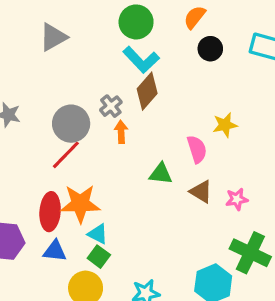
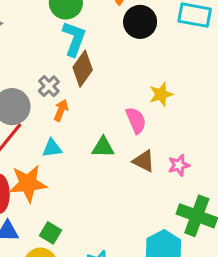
black circle: (210, 49) -> (140, 22), size x1.4
cyan L-shape: (141, 60) -> (74, 39), turned -111
orange arrow: (121, 132) -> (61, 110), turned 30
cyan triangle: (98, 234) -> (52, 148), moved, turned -30

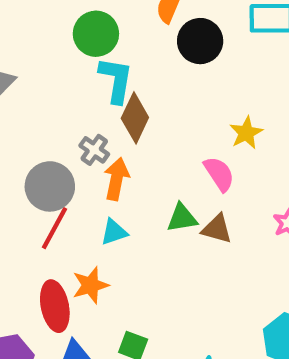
orange arrow: (61, 110) -> (116, 179), size x1.4
brown triangle: (144, 161) -> (217, 229), moved
orange star: (28, 183) -> (90, 285), size x0.7

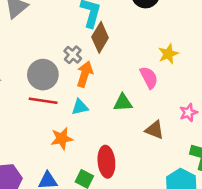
red line: (55, 228) -> (43, 101), turned 64
brown triangle: (217, 229) -> (155, 130), moved
red ellipse: (55, 306) -> (106, 162), moved

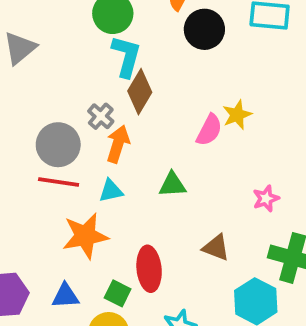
pink semicircle: (149, 78) -> (209, 130), moved, turned 55
brown triangle: (155, 130) -> (216, 248), moved
orange star: (62, 139) -> (85, 236), size x1.4

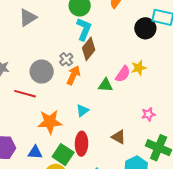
black circle: (204, 29) -> (145, 28), moved
red line: (59, 182) -> (25, 94), moved
green triangle: (172, 185) -> (105, 85), moved
cyan triangle: (111, 191) -> (82, 111), moved, turned -32
green square: (118, 293) -> (63, 155), size x1.5

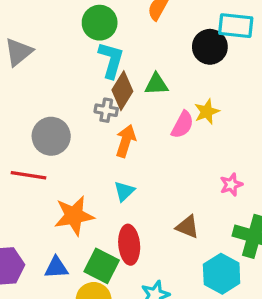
gray cross: (66, 59) -> (106, 110), moved, turned -32
orange arrow: (73, 75) -> (126, 141), moved
green triangle: (105, 85) -> (156, 84), moved

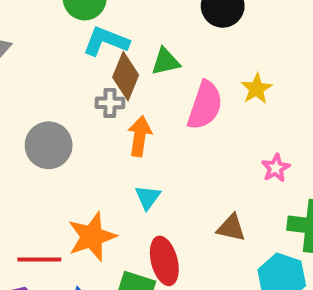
cyan L-shape: (111, 60) -> (106, 41), turned -75
yellow star: (207, 112) -> (257, 89), moved
pink semicircle: (182, 125) -> (205, 105), size x1.4
red line: (29, 175) -> (39, 259), moved

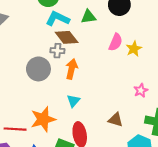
green triangle: (165, 62) -> (88, 17), moved
brown diamond: (126, 76) -> (67, 37), turned -65
pink semicircle: (205, 105) -> (116, 42), moved, size x0.7
gray circle: (49, 145) -> (38, 69), moved

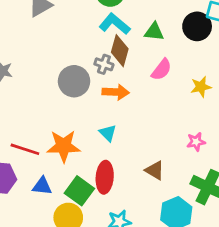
brown diamond: (67, 37) -> (120, 51), turned 40
pink semicircle: (116, 42) -> (162, 70), moved
orange arrow: (72, 69) -> (116, 92), turned 66
cyan triangle: (73, 101) -> (108, 133), turned -40

